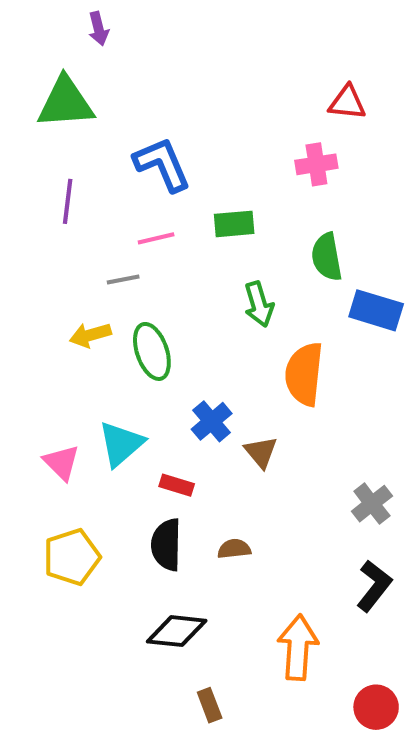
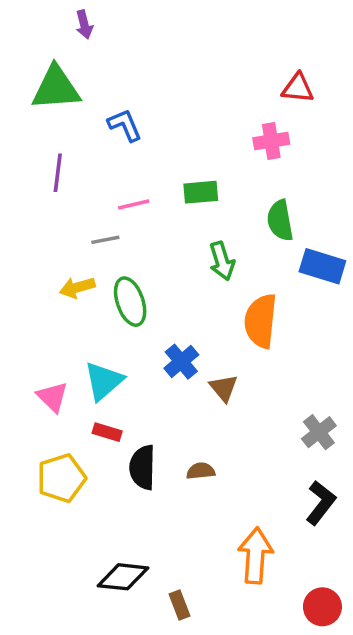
blue L-shape: (162, 164) -> (125, 125), moved, size x0.7
red rectangle: (177, 485) -> (107, 432), moved
black diamond: (177, 631) -> (123, 577), moved

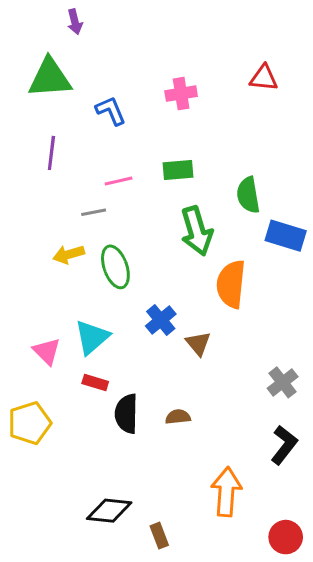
pink cross: (271, 141) -> (181, 94), moved
green arrow: (222, 261) -> (197, 231), size x1.4
yellow pentagon: (61, 478) -> (30, 423), moved

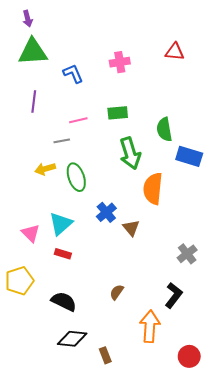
purple arrow: (75, 22) -> (28, 19), moved
black semicircle: (126, 414) -> (64, 301), moved, turned 115
brown semicircle: (178, 417) -> (117, 292), moved, turned -49
black L-shape: (284, 445) -> (174, 295), moved

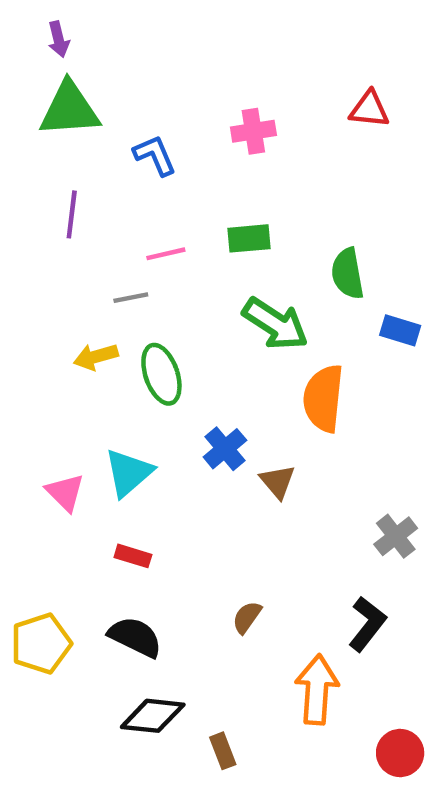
green arrow: (130, 153) -> (275, 324), turned -40
blue rectangle: (189, 156) -> (400, 330), size x0.7
red rectangle: (63, 254) -> (133, 556), moved
yellow pentagon: (19, 281) -> (41, 644), moved

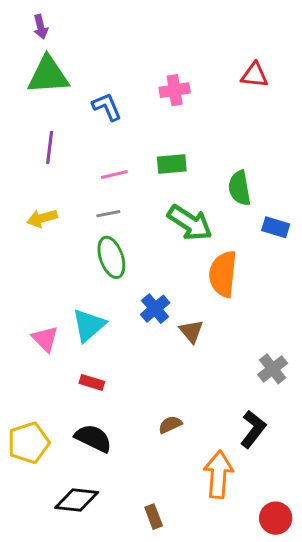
gray line: (131, 298) -> (108, 214), moved
yellow arrow: (96, 357) -> (42, 218), moved
brown semicircle: (247, 617) -> (170, 425), turned 30
black diamond: (153, 716) -> (77, 500), moved

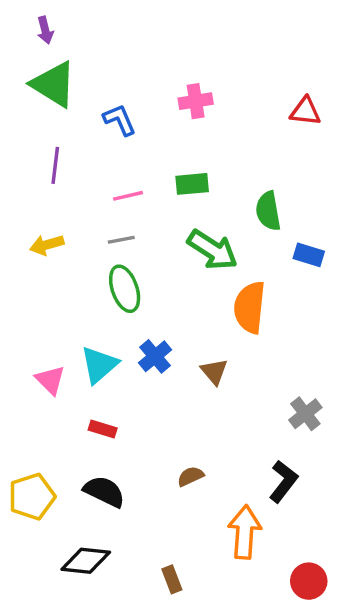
green triangle: (48, 75) -> (54, 84), turned 36
red triangle: (255, 75) -> (305, 111), moved
blue cross: (155, 309) -> (155, 356), moved

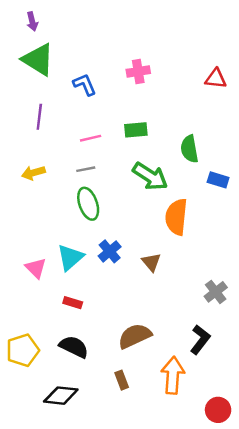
brown semicircle: (190, 476) -> (135, 336), size x1.8
brown rectangle: (172, 579) -> (122, 380), moved

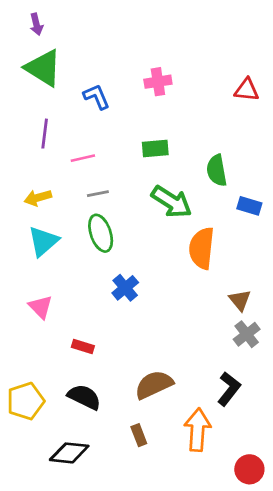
pink line: (91, 138) -> (83, 158), moved
cyan triangle: (70, 257) -> (43, 241), moved
brown triangle: (151, 262) -> (240, 300), moved

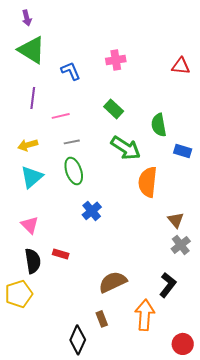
green rectangle: (155, 149) -> (114, 109), turned 48
black semicircle: (84, 397) -> (33, 261), moved, turned 55
black diamond: (69, 453) -> (78, 340), moved, turned -72

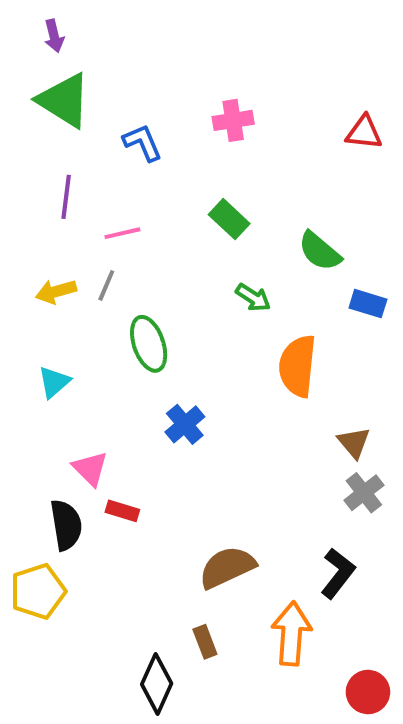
green semicircle: (159, 125) -> (320, 251), turned -40
gray line: (72, 142) -> (106, 285), moved, turned -56
green arrow: (126, 148) -> (253, 298), size x0.6
cyan triangle: (32, 177) -> (54, 382), moved, size x0.7
pink triangle: (30, 225) -> (90, 469), moved

